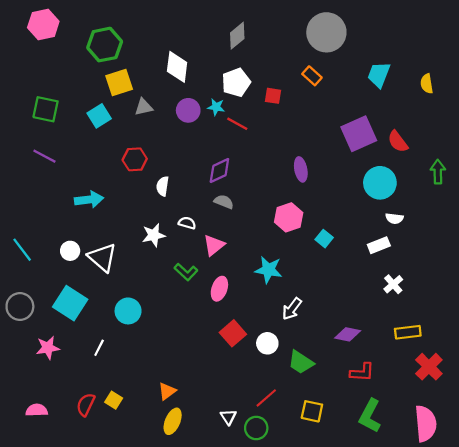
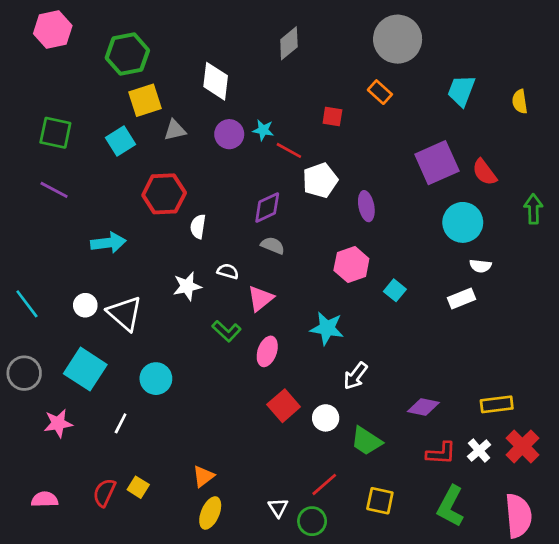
white pentagon: (236, 82) -> (320, 180), moved
red hexagon: (135, 159) -> (164, 194), size x1.4
white cross: (393, 284) -> (479, 451), moved

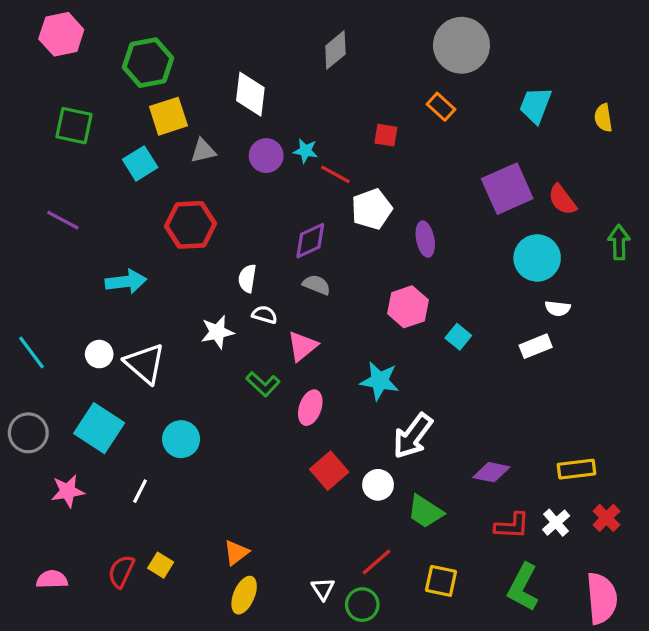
green square: (55, 133) -> (74, 126), moved
white semicircle: (198, 226) -> (247, 278), moved
white arrow: (355, 376) -> (413, 436), size x1.4
red cross: (522, 446) -> (606, 518), size x0.7

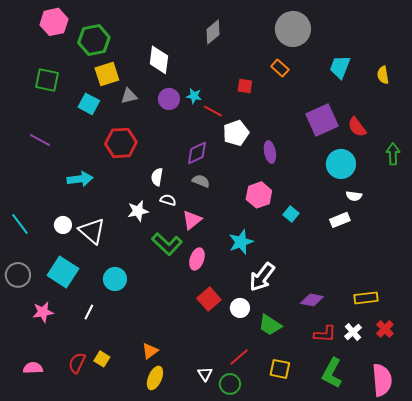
pink hexagon: (61, 34) -> (54, 22), moved
cyan square: (140, 163) -> (89, 104), turned -30
cyan star: (380, 381) -> (241, 242), turned -30
green L-shape: (263, 384) -> (167, 244), size x1.4

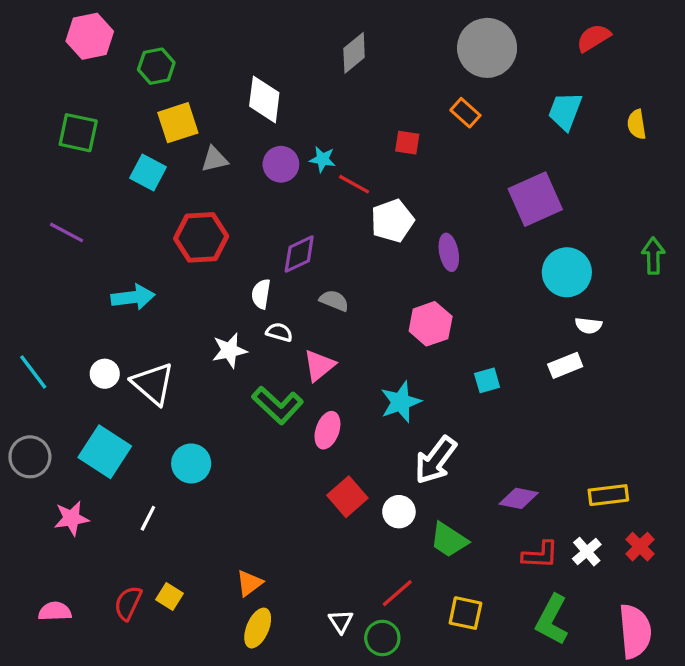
green hexagon: (94, 40) -> (156, 66), size x0.7
red semicircle: (357, 127) -> (593, 38), moved, turned 95
purple diamond: (197, 153) -> (299, 254), moved
cyan square: (291, 214) -> (487, 380), moved, turned 35

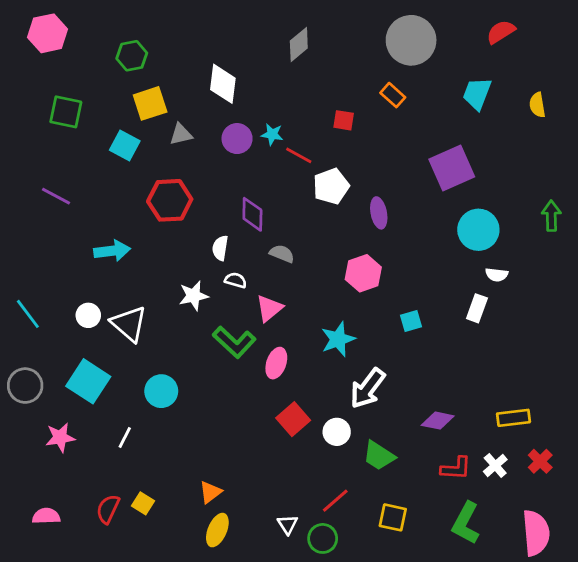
pink hexagon: (90, 36) -> (48, 33), moved
purple diamond: (299, 254) -> (252, 214), turned -64
white rectangle: (565, 365) -> (477, 308), turned -48

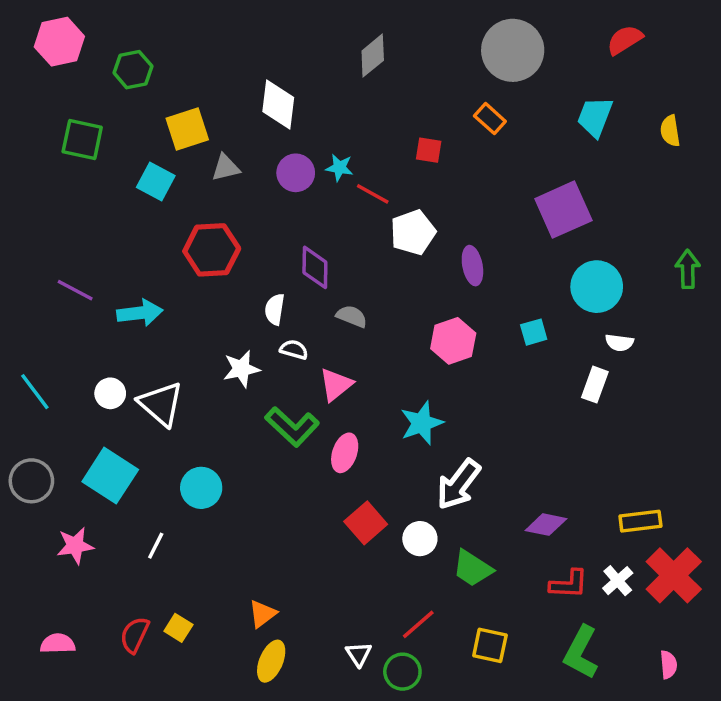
green hexagon: (132, 56) -> (133, 70), moved
purple line: (56, 196) -> (75, 290), moved
cyan square: (411, 321) -> (534, 332), moved
red cross: (540, 461) -> (674, 575), size x1.8
pink semicircle: (536, 533) -> (668, 665), size x0.5

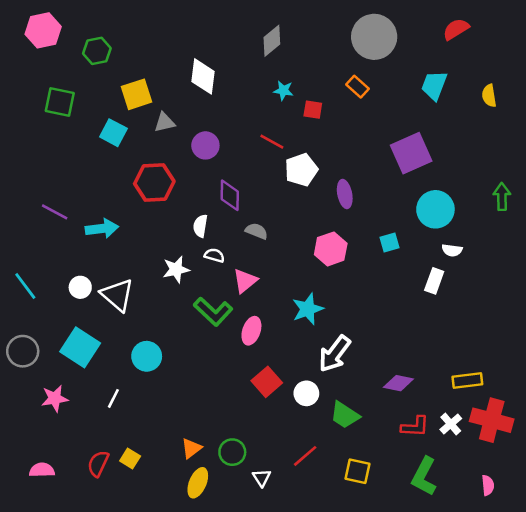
cyan star: (339, 168) -> (283, 90), moved
purple circle: (296, 173) -> (205, 145), moved
red cross: (674, 575) -> (492, 420), turned -30
green circle: (402, 672) -> (232, 452), moved

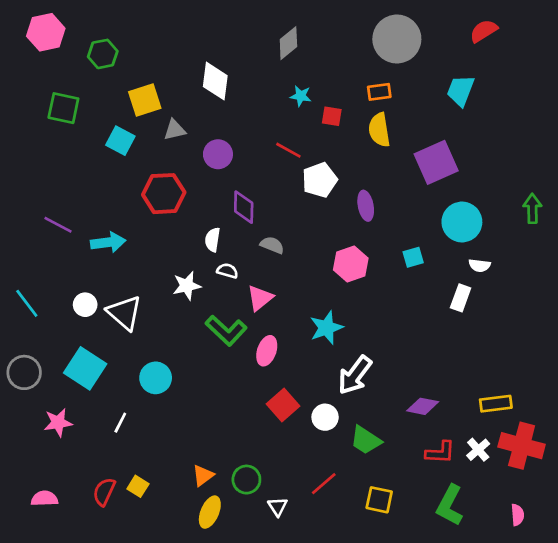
orange rectangle: (358, 87) -> (379, 92), turned -50
yellow semicircle: (489, 96) -> (379, 130), moved, size x1.4

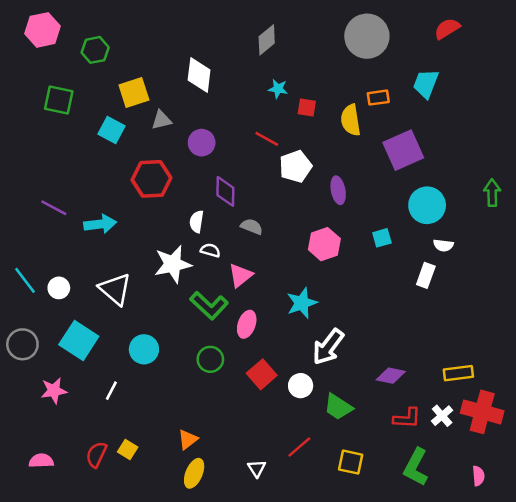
orange rectangle: (379, 92) -> (378, 98), moved
white star: (187, 286) -> (173, 264), size x1.4
white circle: (85, 305) -> (59, 288), moved
green circle: (246, 480) -> (210, 359), moved

